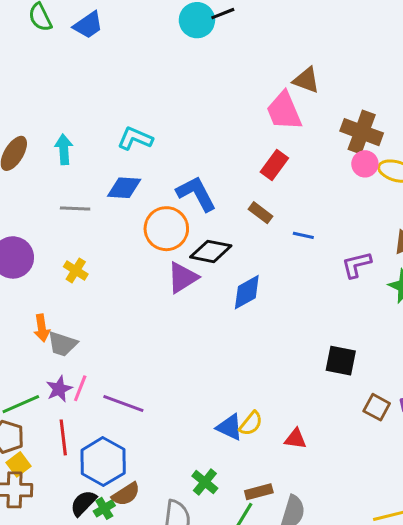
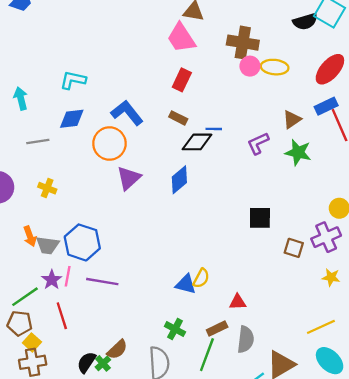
black diamond: (211, 251) -> (197, 142), moved
red triangle: (296, 439) -> (238, 302), moved
blue hexagon: (103, 462) -> (82, 242), moved

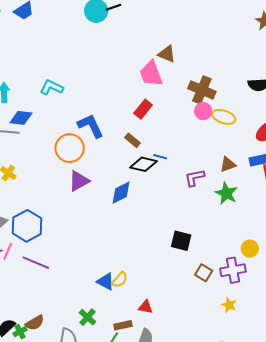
blue diamond: (72, 119) -> (21, 118), moved

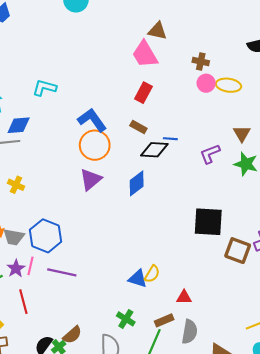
brown cross: (202, 90) -> (201, 61), size x0.6
orange circle: (70, 148) -> (95, 145), moved
brown triangle: (228, 164) -> (242, 134), turned -30
black square: (181, 241) -> (208, 222), size x1.4
brown square: (204, 273) -> (238, 251), size x1.4

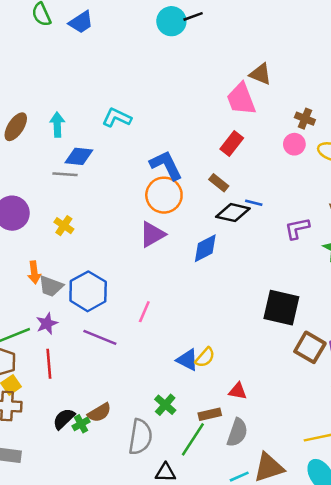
pink circle: (206, 83) -> (294, 144), moved
pink line: (30, 266) -> (144, 312), moved

